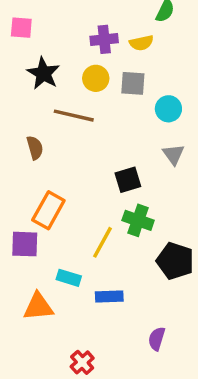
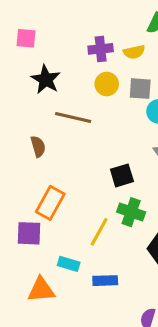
yellow circle: (96, 78) -> (107, 84), moved
gray square: (133, 83) -> (140, 89), moved

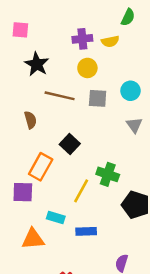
gray square: (140, 89) -> (98, 98), moved
black square: (122, 175) -> (70, 144), moved, turned -30

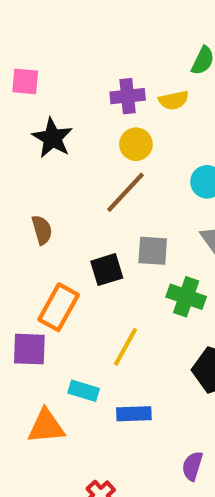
brown line: (60, 96) -> (126, 192), moved, turned -60
gray square: (98, 98) -> (153, 251), moved
black square: (70, 144) -> (107, 270), turned 30
green cross: (108, 174) -> (186, 297), moved

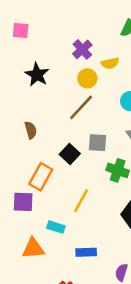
pink square: (25, 81) -> (21, 31), moved
purple cross: (128, 96) -> (82, 49), turned -36
yellow semicircle: (174, 100) -> (110, 63), moved
black square: (107, 270) -> (70, 154), turned -30
blue rectangle: (134, 414) -> (86, 252), moved

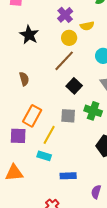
gray square: (97, 143) -> (68, 116), moved
black square: (70, 154) -> (74, 86), moved
yellow line: (81, 201) -> (49, 135), moved
orange triangle: (33, 249) -> (14, 173), moved

